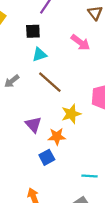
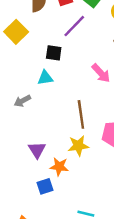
cyan triangle: (39, 55) -> (45, 78), moved
brown line: (50, 82) -> (81, 114), moved, turned 30

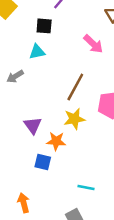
brown line: (81, 114) -> (75, 87), turned 40
blue square: (45, 186) -> (43, 162), turned 35

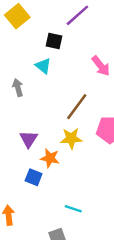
cyan triangle: (37, 52) -> (43, 66), turned 42
gray arrow: (15, 76) -> (18, 88), turned 98

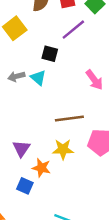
gray arrow: (18, 88) -> (16, 76), moved, turned -91
brown line: (77, 107) -> (69, 119), turned 44

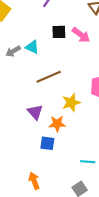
black square: (50, 54) -> (59, 32), moved
brown line: (69, 119) -> (49, 77), moved

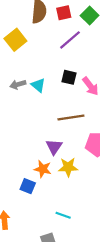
brown line: (49, 77) -> (71, 117), moved
yellow star: (71, 103) -> (68, 167), moved
purple triangle: (35, 112) -> (54, 147), moved

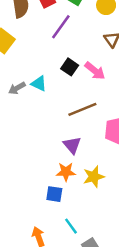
black square: (69, 77) -> (70, 67), turned 35
yellow star: (68, 167) -> (94, 177), moved
cyan line: (63, 215) -> (71, 226), moved, turned 49

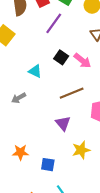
gray arrow: (17, 88) -> (19, 98), moved
orange star: (66, 172) -> (20, 152), moved

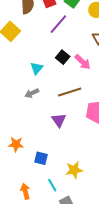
cyan triangle: (35, 71) -> (37, 68), turned 40
gray arrow: (19, 98) -> (32, 93), moved
yellow star: (81, 150) -> (74, 170), moved

